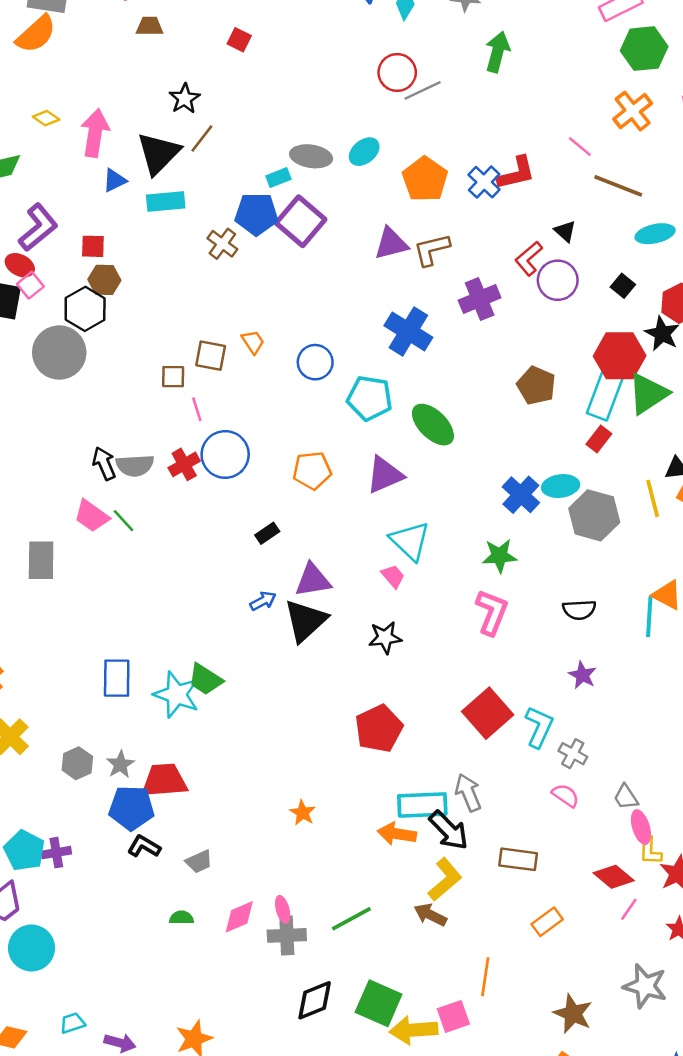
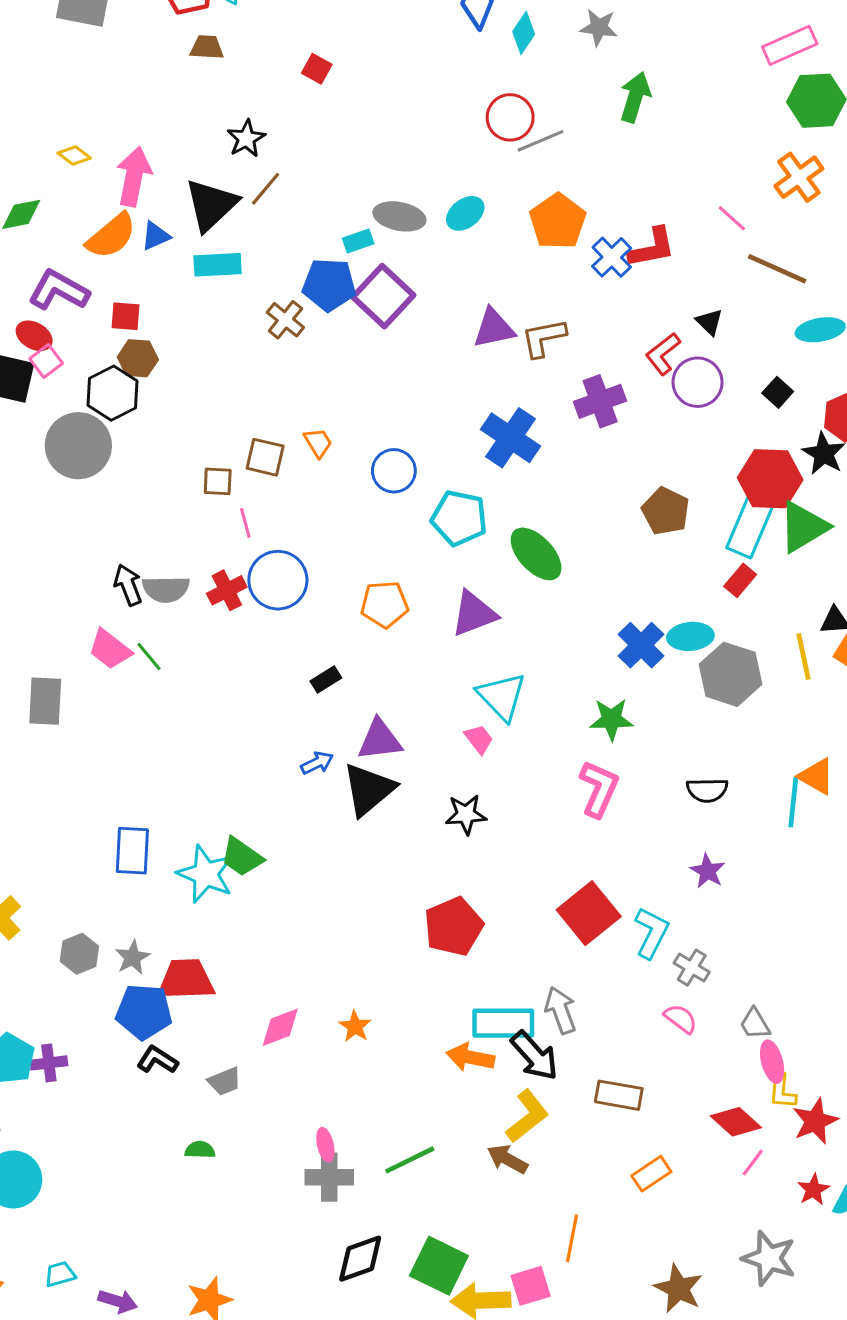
orange semicircle: (36, 34) -> (111, 236), moved
orange pentagon: (425, 179) -> (558, 221), moved
purple L-shape: (38, 228) -> (59, 290), turned -114
pink diamond: (239, 917) -> (280, 1027), moved

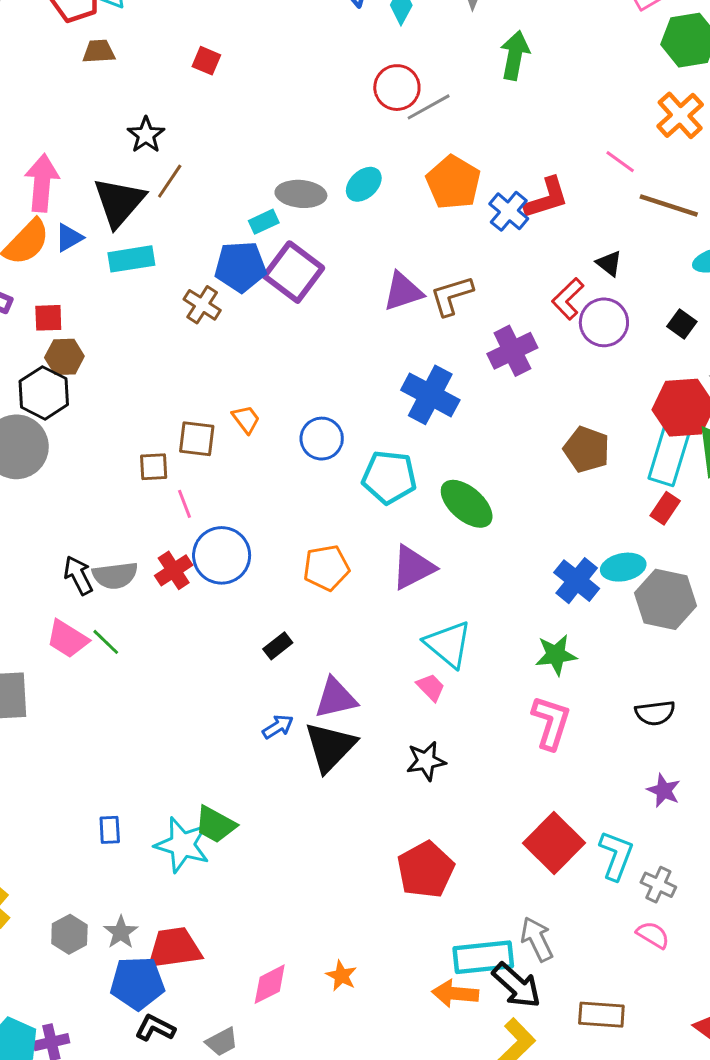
blue rectangle: (132, 851) -> (110, 830), size x0.6

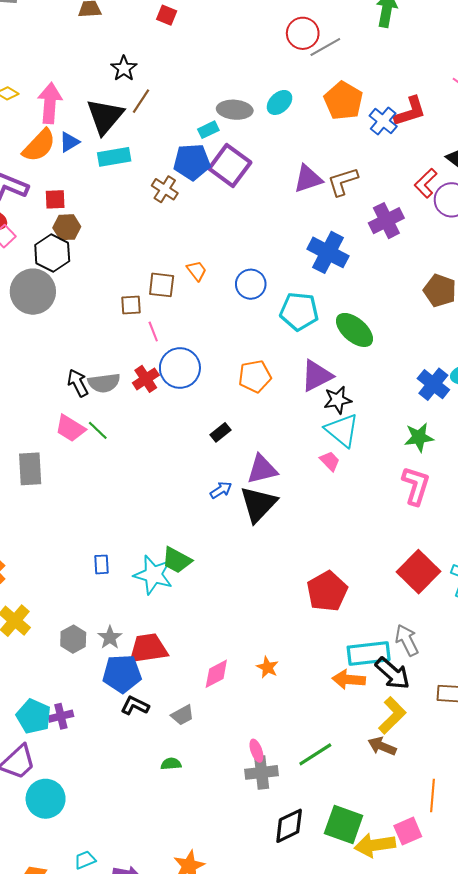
black star: (426, 761) -> (338, 400), moved

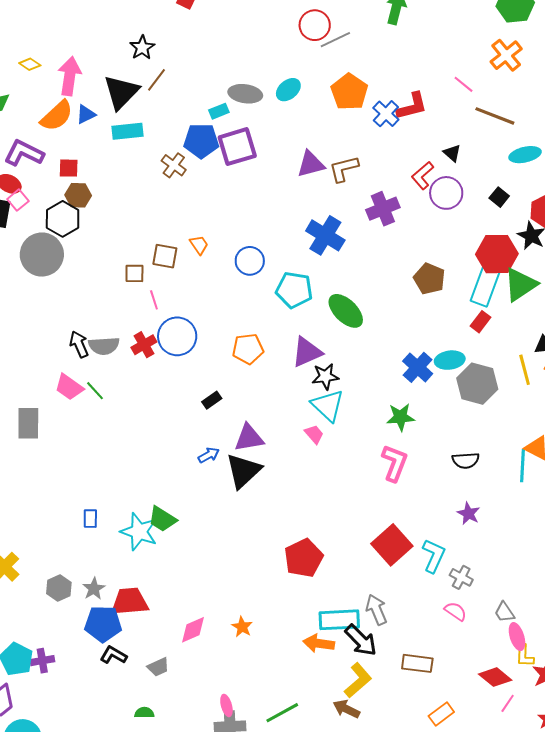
purple square: (230, 165) -> (237, 147), turned 33

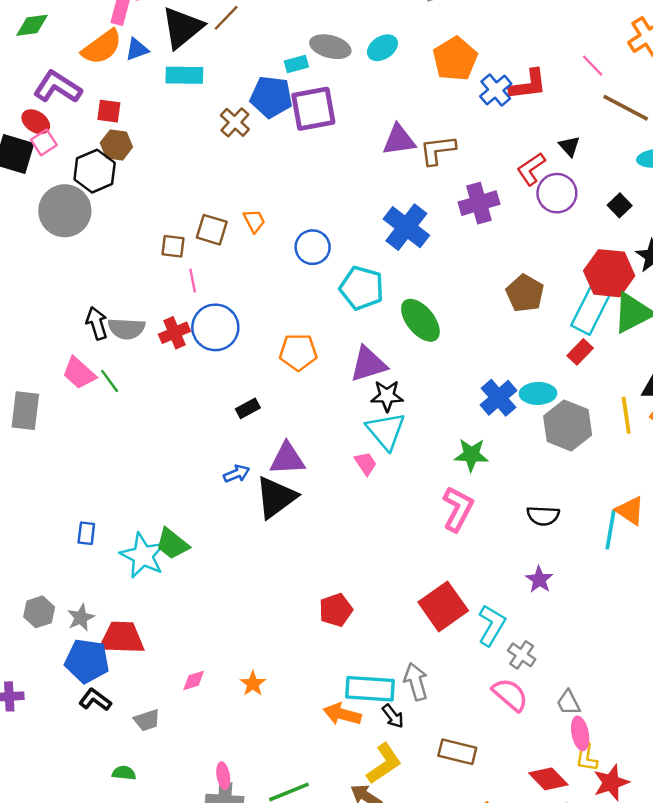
red pentagon: (304, 558) -> (336, 610), size x0.7
pink semicircle: (455, 611) -> (510, 695), size x1.4
pink diamond: (193, 630) -> (194, 680), size x0.7
black arrow: (361, 640) -> (393, 716), size x0.6

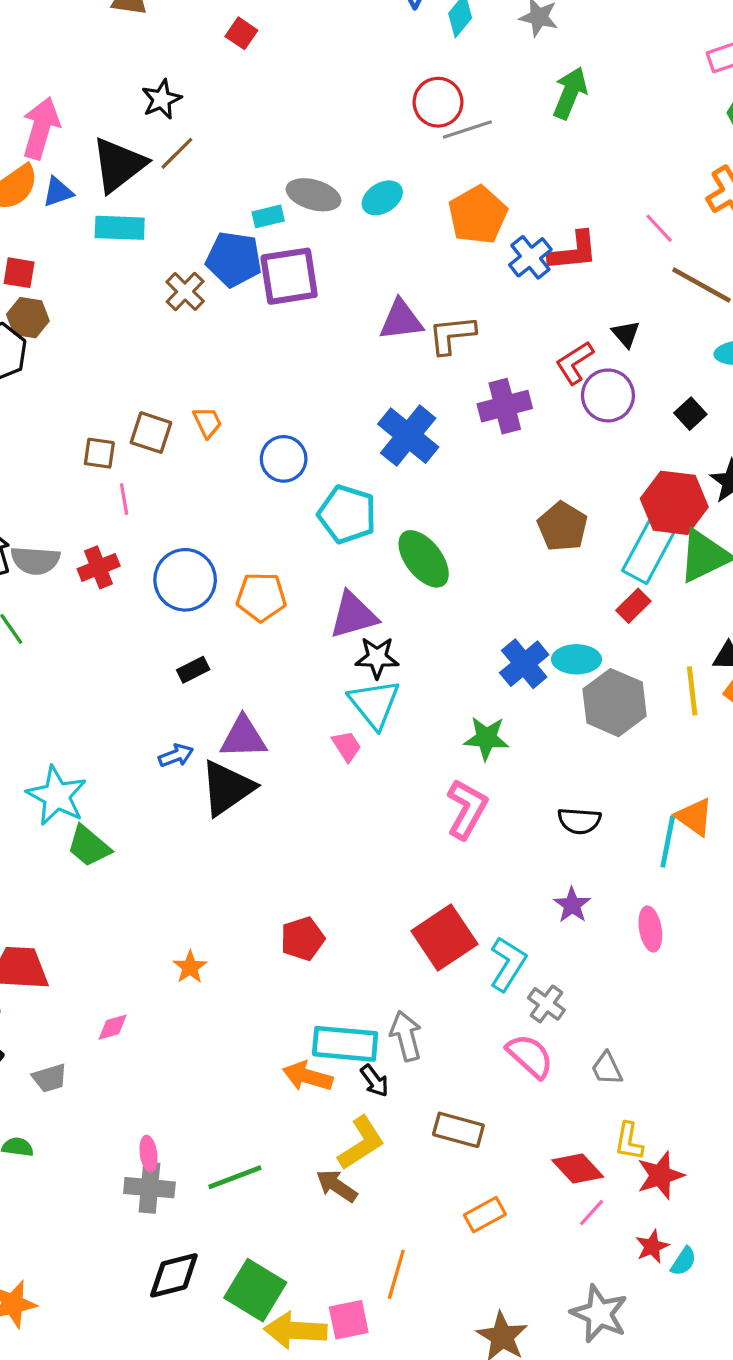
blue circle: (215, 327) -> (185, 580), moved
cyan star: (143, 556) -> (57, 796), moved
orange star: (253, 684) -> (190, 967), moved
pink ellipse: (580, 733) -> (650, 929), moved

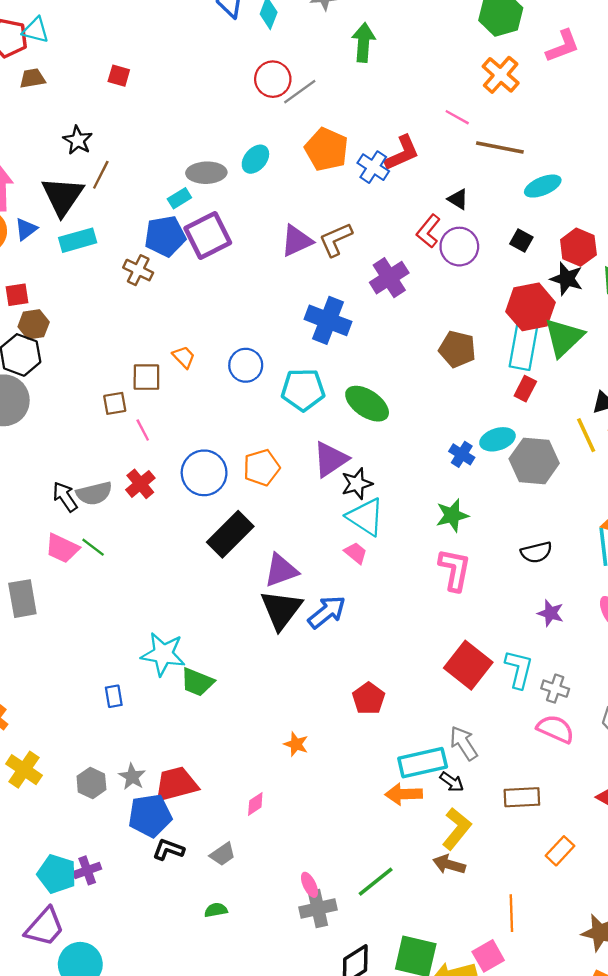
blue cross: (524, 664) -> (462, 454), size x0.7
black rectangle: (193, 670) -> (230, 534), size x2.0
blue arrow: (176, 755) -> (327, 612), moved, size x1.6

